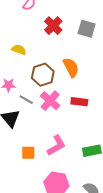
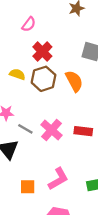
red cross: (53, 26) -> (42, 52), moved
orange semicircle: (71, 67) -> (74, 81), moved
brown hexagon: (43, 75) -> (44, 79), moved

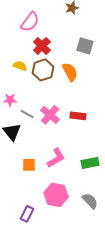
pink semicircle: (29, 24) -> (30, 22), size x1.5

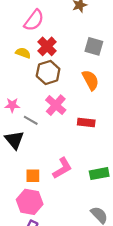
yellow semicircle: (20, 66) -> (23, 53), moved
orange semicircle: (70, 72) -> (91, 80), moved
pink cross: (50, 115) -> (56, 105), moved
pink hexagon: (56, 195) -> (30, 202), moved

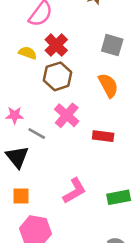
orange square: (33, 176) -> (21, 196), moved

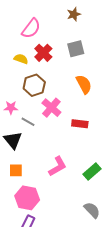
gray square: (112, 45) -> (76, 49), moved, turned -30
brown hexagon: (58, 76) -> (34, 85), moved
green rectangle: (119, 197) -> (92, 171), turned -30

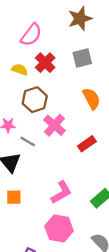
brown star: (74, 14) -> (80, 19), size x1.5
red rectangle: (80, 124) -> (87, 144), turned -42
pink hexagon: (27, 198) -> (59, 228), moved

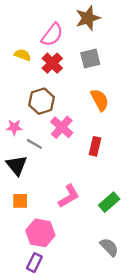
pink semicircle: (31, 35) -> (52, 35), moved
yellow semicircle: (20, 70) -> (23, 55), moved
red rectangle: (87, 144) -> (95, 146), turned -42
pink hexagon: (59, 228) -> (40, 233), moved

